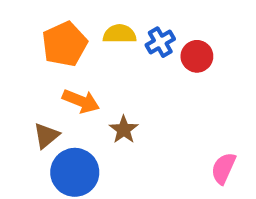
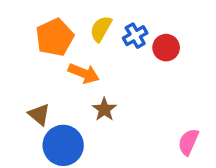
yellow semicircle: (120, 34) -> (101, 29), turned -60
orange arrow: (81, 101) -> (84, 73), moved
brown triangle: (46, 136) -> (39, 114), turned -40

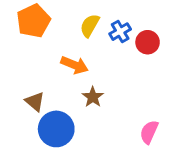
orange pentagon: (55, 37) -> (33, 21), moved
pink semicircle: (188, 142) -> (149, 132), moved

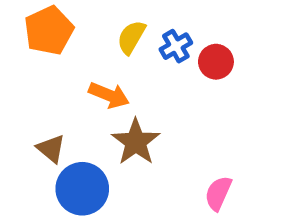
brown star: (93, 97) -> (136, 142), size x1.5

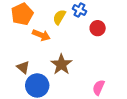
blue cross: (176, 46) -> (79, 10), moved, turned -32
orange arrow: (109, 95) -> (41, 35), moved

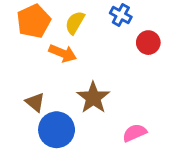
yellow semicircle: (59, 17) -> (75, 23), moved
pink semicircle: (99, 87) -> (135, 133), moved, turned 42

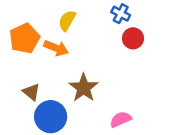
blue cross: (121, 15) -> (121, 14), moved
orange pentagon: (34, 21) -> (25, 38), moved

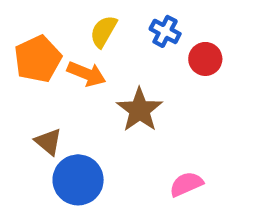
blue cross: (121, 14) -> (165, 31), moved
brown star: (84, 88) -> (140, 110), moved

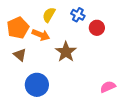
brown triangle: (48, 142) -> (20, 55), moved
pink semicircle: (186, 184) -> (108, 87), moved

